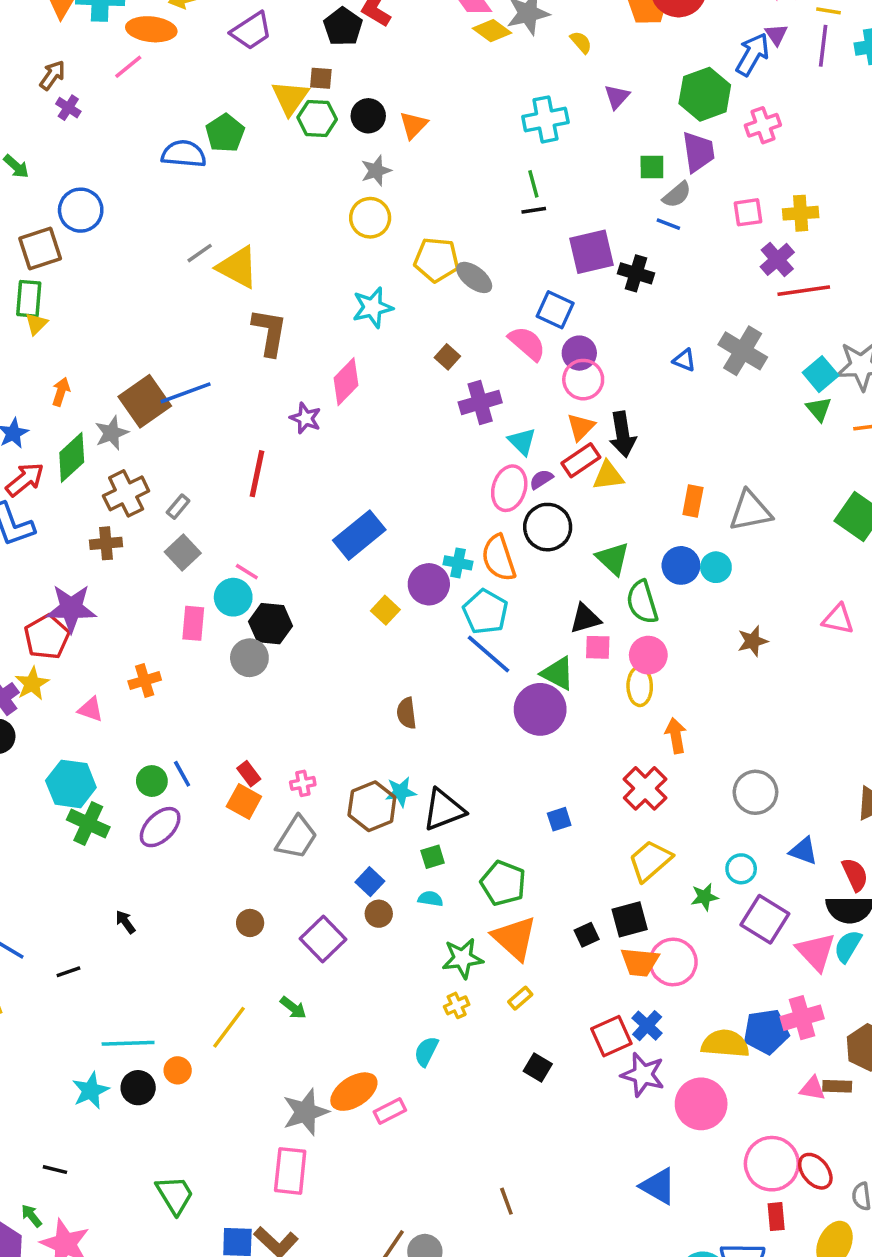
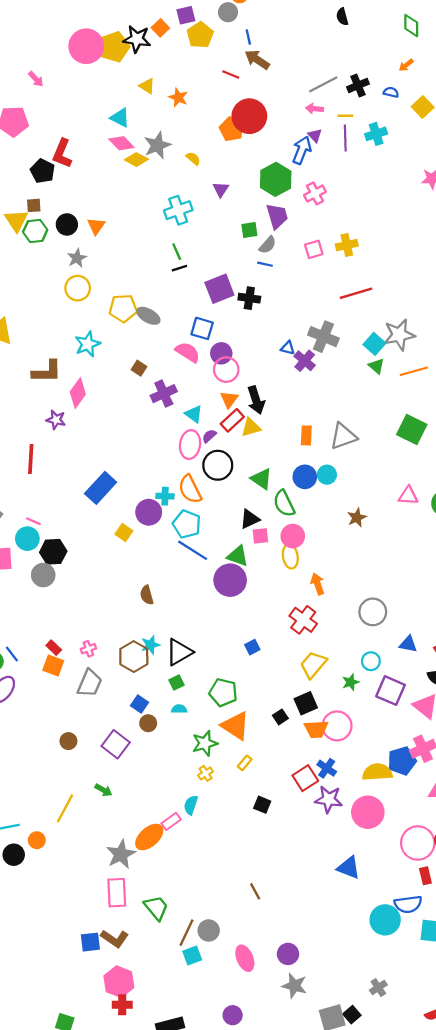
purple cross: (777, 259) -> (305, 361), moved
brown L-shape: (269, 332) -> (47, 372), moved, turned 88
pink rectangle: (390, 1111) -> (171, 821), moved
green trapezoid: (175, 1195) -> (156, 908), moved

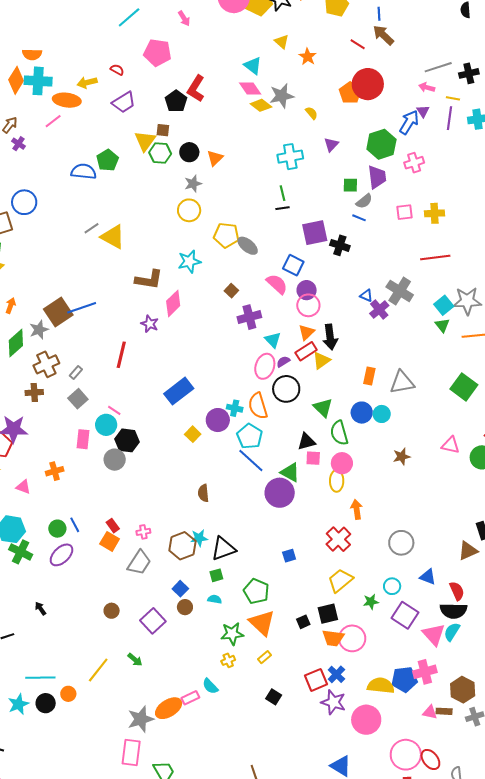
yellow triangle: (251, 427) -> (321, 360), turned -30
cyan semicircle: (191, 805) -> (210, 686), turned -72

